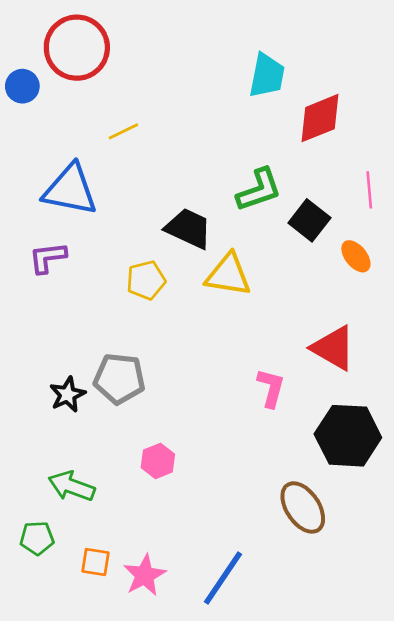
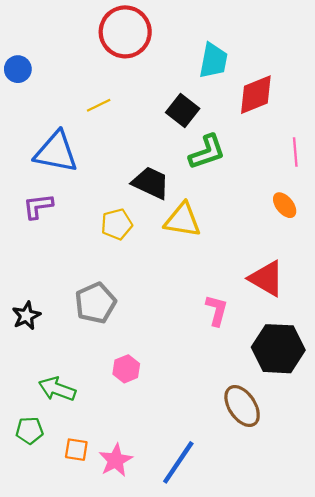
red circle: (77, 48) -> (125, 32), moved
black square: (309, 220) -> (183, 111), moved
gray pentagon: (119, 379) -> (95, 303), turned -30
black star: (68, 395) -> (26, 316), moved

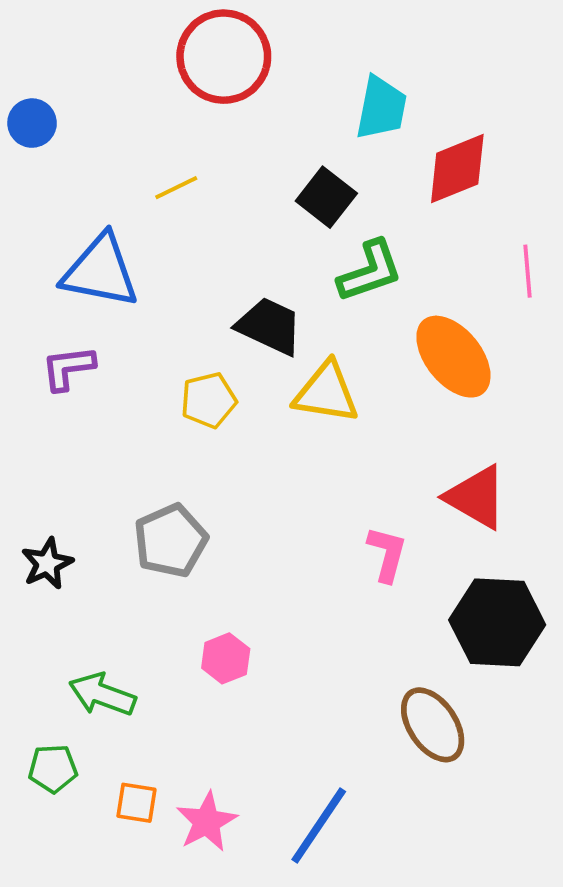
orange ellipse: (285, 205) -> (453, 357), moved, size x1.8

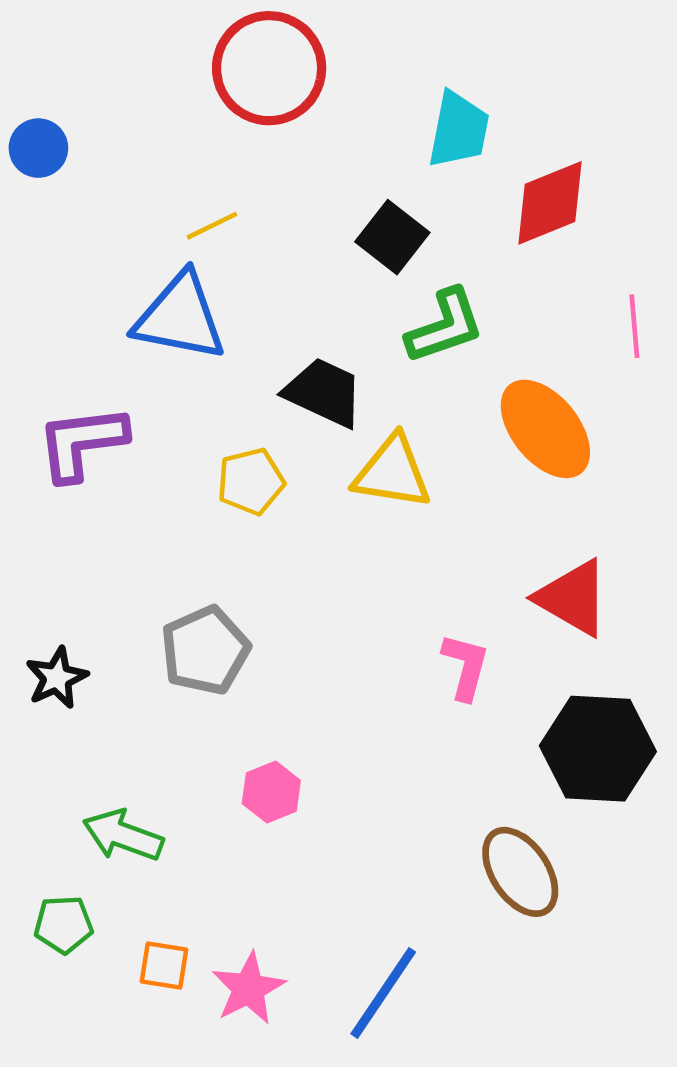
blue triangle: (100, 271) -> (180, 317), moved
purple L-shape: (68, 368) -> (82, 443), size x1.4

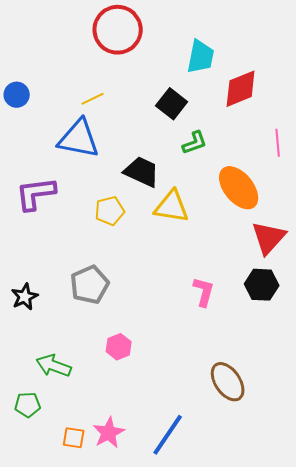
blue circle: (38, 148) -> (17, 95), moved
green L-shape: (445, 326) -> (195, 143), size x0.7
red triangle: (573, 598) -> (269, 238), moved, turned 42
black hexagon: (598, 749) -> (262, 285), moved, size x0.7
orange square: (164, 966) -> (74, 438), moved

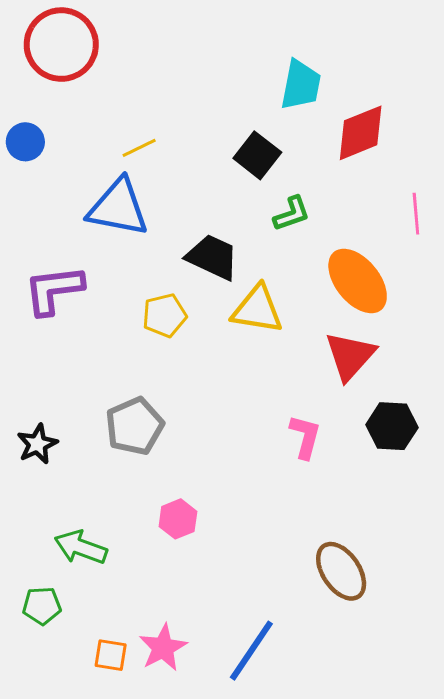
red circle: (118, 30) -> (61, 45), moved
red triangle: (269, 238) -> (350, 356), moved

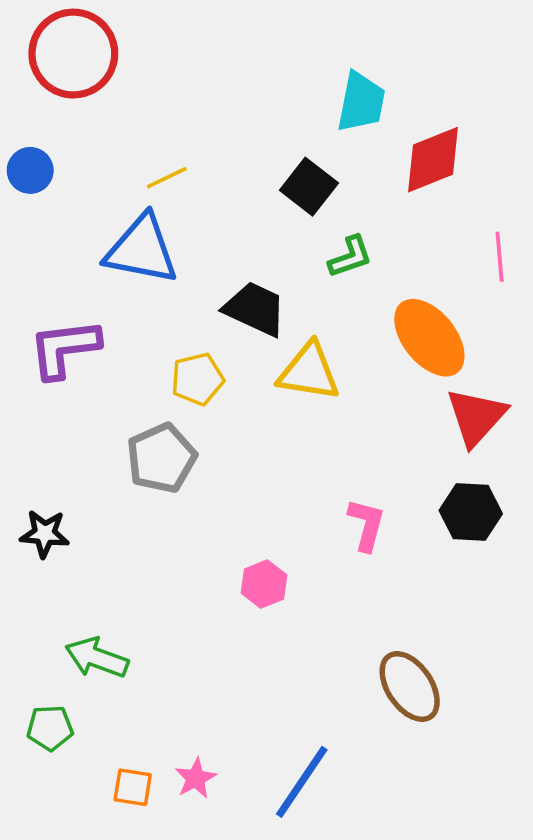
red triangle: (350, 356) -> (476, 417), moved
gray pentagon: (135, 426) -> (161, 458), moved
black star: (37, 444) -> (45, 534), turned 30
pink hexagon: (178, 519) -> (264, 584), moved
pink star: (163, 648) -> (196, 778), size x0.7

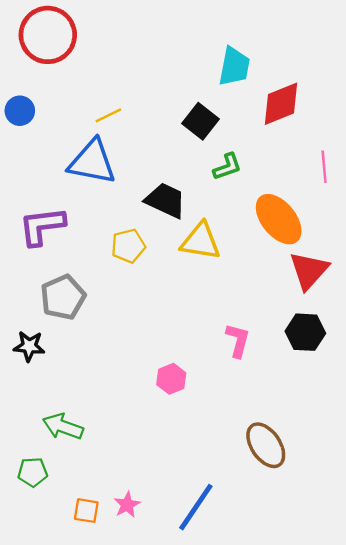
gray pentagon: (161, 458) -> (63, 297), moved

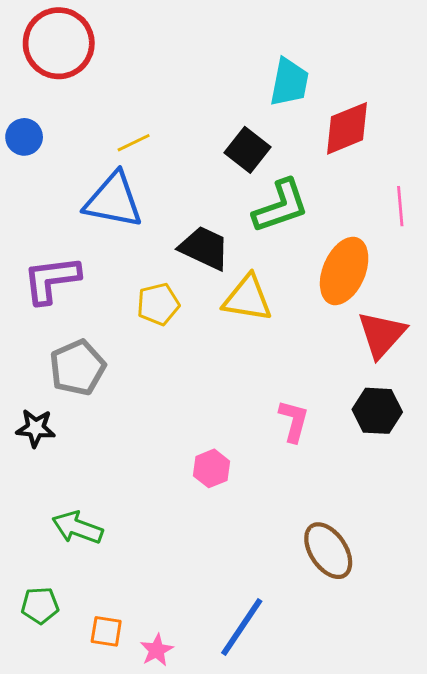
green L-shape: (227, 167) -> (281, 206), size x1.6
orange ellipse: (279, 219) -> (344, 271), turned 62
green pentagon: (33, 472) -> (40, 605), moved
pink star: (127, 505) -> (157, 650), moved

